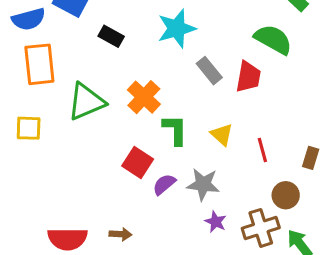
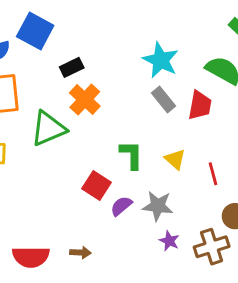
cyan star: (177, 28) -> (161, 60), moved, turned -30
black rectangle: (111, 36) -> (72, 67), turned -55
orange cross: (144, 97) -> (85, 100), moved

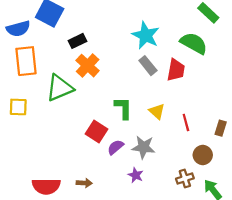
purple star: (169, 241) -> (136, 175), moved
brown cross: (212, 247) -> (185, 178), size x0.7

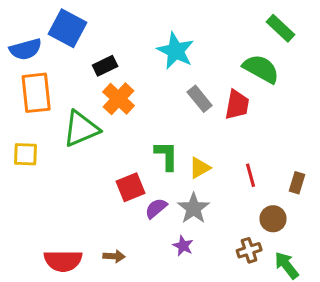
cyan star: (146, 35) -> (176, 51), moved
yellow triangle: (157, 111) -> (200, 168), moved, turned 48
red square: (96, 132) -> (131, 187), turned 35
gray star: (143, 147) -> (194, 208), turned 30

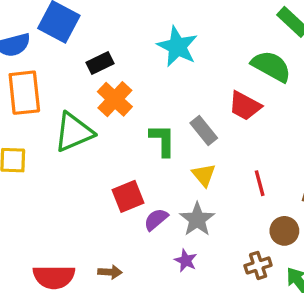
gray rectangle: (200, 99) -> (204, 131), moved
red trapezoid: (237, 105) -> (245, 106), turned 108
green L-shape: (167, 156) -> (163, 140), moved
yellow triangle: (200, 168) -> (204, 175), turned -40

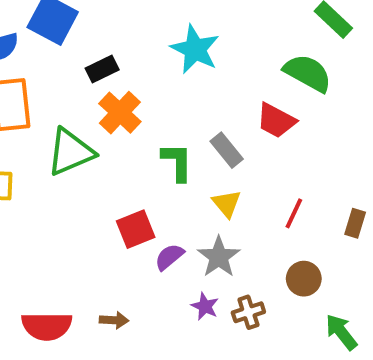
red line: (260, 183) -> (294, 213), turned 40
brown circle: (284, 231) -> (304, 279), moved
brown cross: (258, 265) -> (248, 312), moved

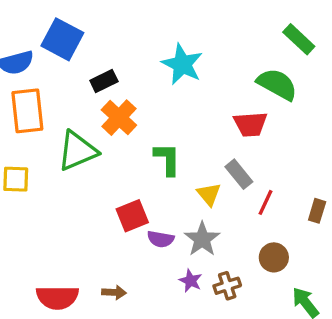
red trapezoid: (276, 120) -> (250, 124), turned -32
gray rectangle: (227, 150) -> (239, 174), moved
purple semicircle: (169, 257) -> (161, 239), turned -130

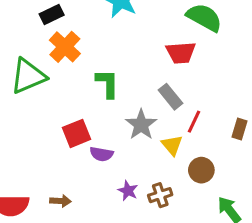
yellow triangle: (209, 194) -> (172, 145), moved
gray star: (202, 239) -> (141, 125), moved

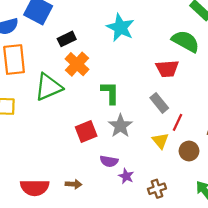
gray star: (141, 125) -> (120, 126), moved
purple semicircle: (102, 154) -> (109, 161), moved
brown circle: (201, 170) -> (189, 151), moved
brown cross: (160, 195) -> (157, 189), moved

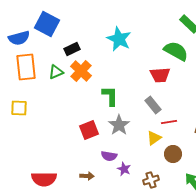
green triangle: (48, 87) -> (56, 72), moved, size x0.6
red line: (178, 122) -> (169, 122), turned 56
yellow triangle: (160, 141) -> (154, 138), turned 35
brown circle: (189, 151) -> (173, 154), moved
brown arrow: (74, 184) -> (87, 176), moved

